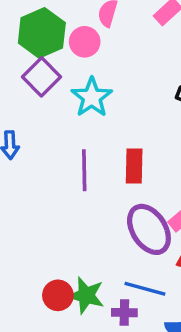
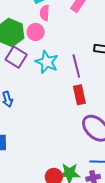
purple line: (84, 170) -> (76, 66), moved

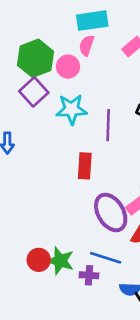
cyan star: (47, 62) -> (71, 109), turned 30
red rectangle: (79, 95) -> (85, 166), moved

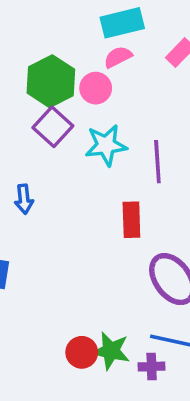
pink semicircle: (87, 45) -> (118, 57), turned 50

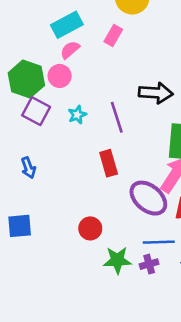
cyan star: (106, 145) -> (77, 115), size x0.6
red circle: (82, 352) -> (90, 228), moved

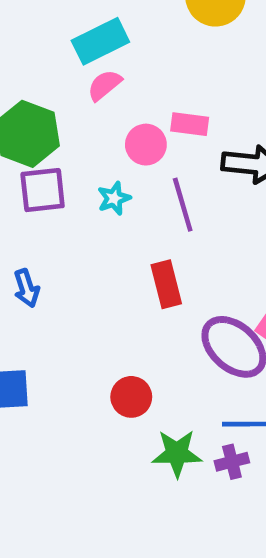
pink rectangle: (113, 36) -> (190, 124), moved, turned 66
pink circle: (60, 76) -> (146, 145), moved
purple square: (36, 111) -> (43, 190), turned -36

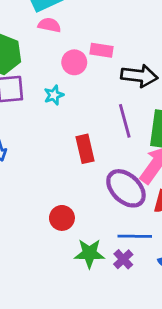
pink semicircle: (104, 85) -> (49, 25), turned 50
purple line: (183, 205) -> (125, 121), moved
purple cross: (232, 462) -> (123, 259), turned -30

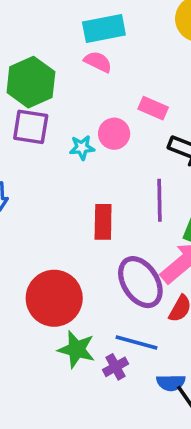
pink circle: (74, 62) -> (114, 134), moved
red circle: (62, 218) -> (54, 298), size x1.8

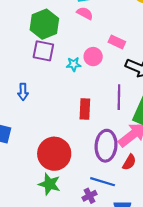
purple ellipse: (140, 282) -> (106, 146), turned 36
green star: (76, 349) -> (49, 184), moved

